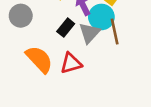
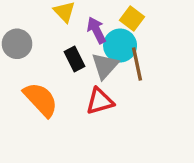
black rectangle: (66, 28) -> (74, 59), turned -66
red triangle: (71, 63) -> (100, 101), moved

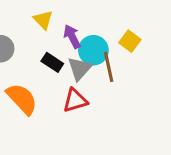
yellow square: (132, 18) -> (130, 41), moved
black rectangle: (74, 59) -> (52, 62), turned -30

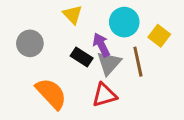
purple arrow: (72, 37) -> (101, 45), moved
cyan circle: (93, 50) -> (124, 22), moved

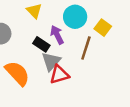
brown line: (138, 62) -> (86, 48), turned 30
gray triangle: (109, 63) -> (51, 61), moved

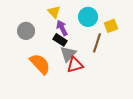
yellow square: (103, 28) -> (111, 26), turned 32
purple arrow: (57, 35) -> (62, 28), moved

